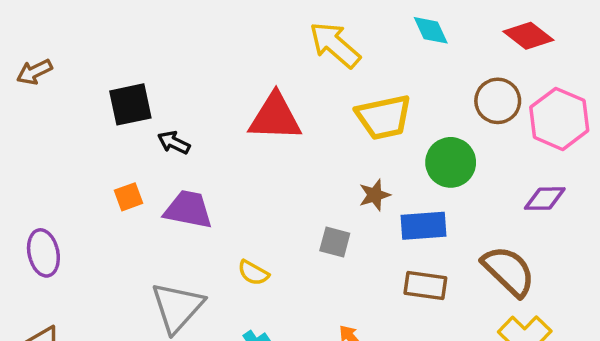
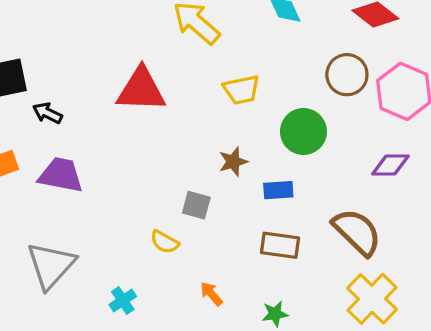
yellow trapezoid: (384, 117) -> (242, 90), size x0.7
blue rectangle: (424, 226) -> (278, 190), size x0.7
yellow semicircle: (253, 273) -> (165, 242), moved

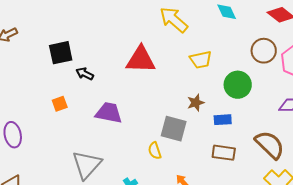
purple trapezoid: (61, 175) -> (109, 113), moved
gray square: (196, 205) -> (174, 129), size x1.5
yellow semicircle: (165, 242) -> (155, 151), turned 42

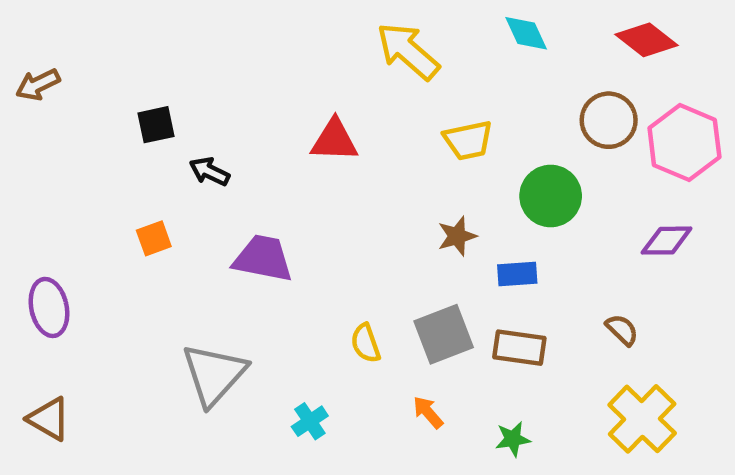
black square: (61, 53) -> (156, 125), size x0.7
red triangle: (141, 60) -> (334, 140), size x0.7
gray square: (174, 129) -> (444, 334), moved, turned -36
brown semicircle: (270, 145) -> (622, 330), size x0.5

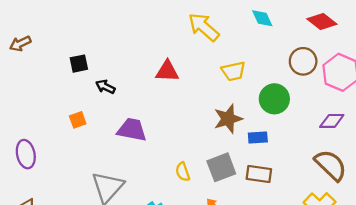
brown star: (457, 236) -> (228, 119), size x1.5
brown semicircle: (622, 330) -> (331, 165), moved, size x2.0

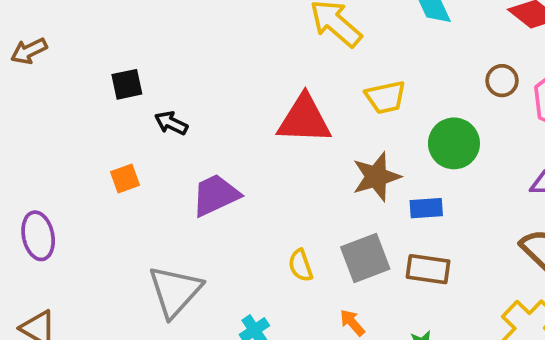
brown circle: (303, 61) -> (502, 81), size x0.7
red triangle: (167, 71) -> (304, 119), moved, size x1.4
purple trapezoid: (132, 130) -> (216, 195), turned -36

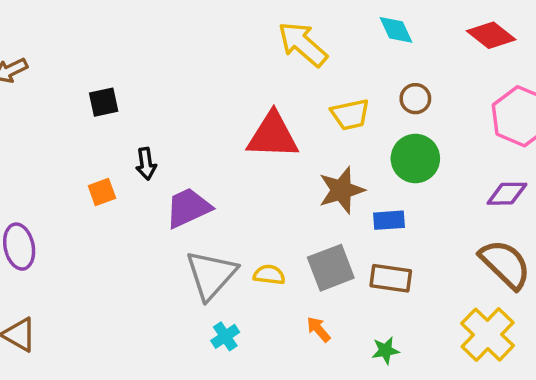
brown circle: (502, 81) -> (415, 99), moved
black arrow: (171, 123) -> (146, 164), moved, turned -124
yellow semicircle: (301, 265) -> (269, 275), turned 116
gray triangle: (175, 291) -> (211, 275), moved

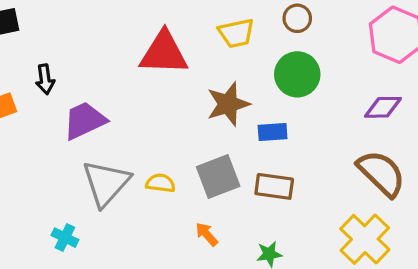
cyan cross: (225, 336) -> (65, 238), moved, turned -30

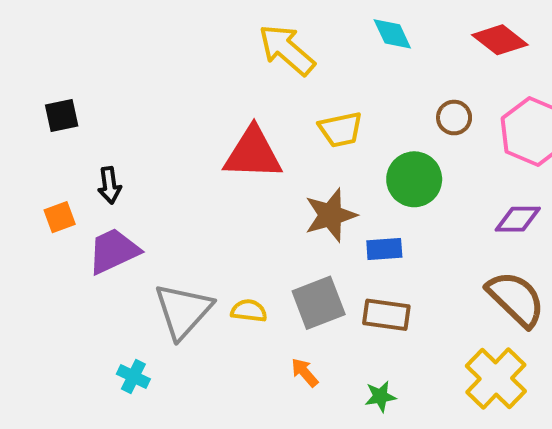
brown circle: (297, 18) -> (454, 118), moved
purple trapezoid: (85, 120) -> (113, 251), moved

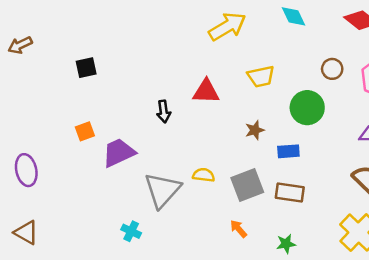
yellow arrow: (287, 50) -> (227, 26), turned 108
red triangle: (253, 153) -> (206, 91), size x0.7
black arrow: (109, 185) -> (164, 111), moved
brown star: (331, 215) -> (255, 130), size x0.6
yellow semicircle: (249, 311) -> (204, 175), moved

